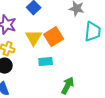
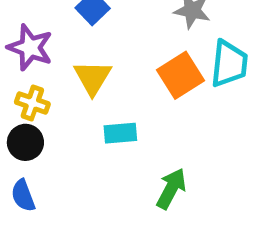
orange square: (54, 37) -> (181, 75), moved

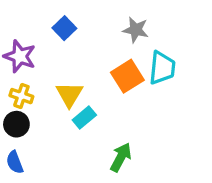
yellow triangle: (93, 78) -> (69, 94), moved
cyan rectangle: (120, 133) -> (84, 118), turned -35

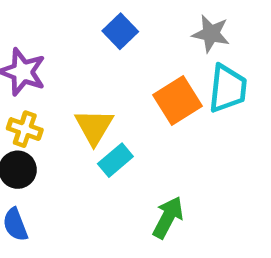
blue square: (64, 28) -> (120, 31), moved
gray star: (136, 30) -> (211, 34), moved

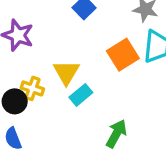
yellow cross: (25, 129) -> (32, 88), moved

